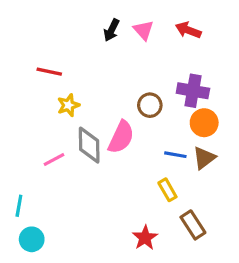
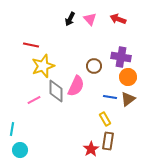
yellow star: (68, 105) -> (43, 66), size x1.6
brown rectangle: (193, 225) -> (108, 141), moved, turned 42

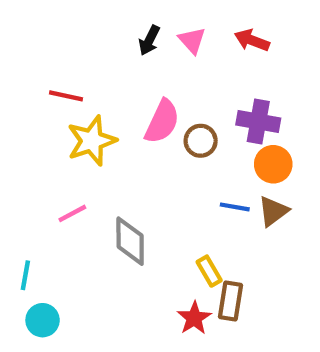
pink semicircle: (76, 86) -> (162, 122), moved
gray diamond: (56, 91) -> (130, 241), moved
yellow rectangle: (105, 119) -> (209, 271), moved

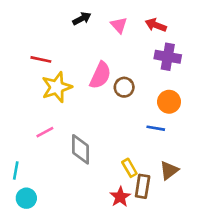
black arrow: (149, 40) -> (82, 18), moved, turned -144
purple cross: (258, 122) -> (168, 57), moved
blue line: (235, 207) -> (156, 128), moved
brown triangle: (273, 211) -> (169, 170), moved

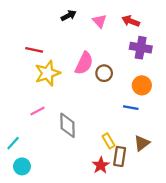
cyan line: (16, 170) -> (13, 143), turned 32

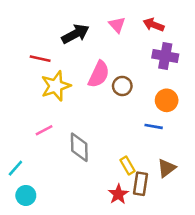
black arrow: (69, 15) -> (75, 34), moved, size x1.5

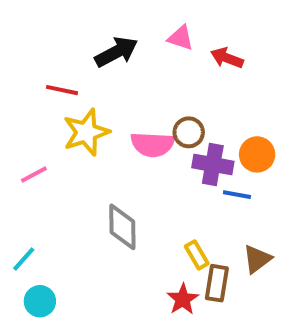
pink triangle: (117, 25) -> (181, 38), turned -30
red arrow: (154, 25) -> (227, 58), moved
purple cross: (165, 56) -> (213, 164), moved
pink semicircle: (99, 74) -> (153, 144), moved, turned 68
pink line: (44, 130) -> (34, 175), moved

